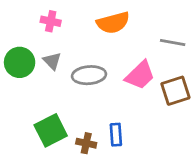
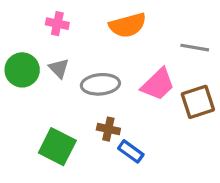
green square: (51, 130) -> (57, 147), turned -36
blue rectangle: (116, 135) -> (131, 151), turned -50
brown cross: (86, 143) -> (108, 129), moved

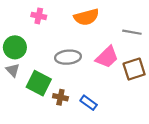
gray triangle: (59, 68) -> (13, 70), moved
brown cross: (108, 129) -> (60, 97), moved
green square: (57, 147) -> (39, 83), moved

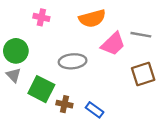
pink trapezoid: (107, 57) -> (113, 44), moved

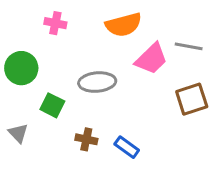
gray triangle: (14, 75) -> (18, 133), moved
green square: (41, 89) -> (52, 105), moved, size x0.7

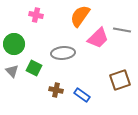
orange semicircle: (124, 25) -> (80, 16), turned 140
brown square: (192, 99) -> (120, 80), moved
gray triangle: (18, 133) -> (12, 71), moved

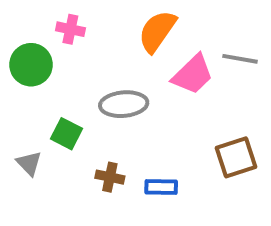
green circle: (14, 44) -> (31, 65), moved
gray triangle: (12, 71) -> (29, 163), moved
blue rectangle: (82, 95) -> (161, 187), turned -35

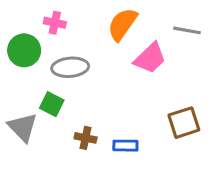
gray line: (240, 59) -> (187, 30), moved
gray ellipse: (124, 104) -> (70, 67), moved
gray triangle: (29, 163) -> (23, 127), size x1.5

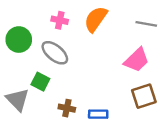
pink cross: (55, 23) -> (60, 20), moved
pink trapezoid: (150, 58) -> (137, 60), moved
gray ellipse: (70, 67) -> (55, 53), turned 44

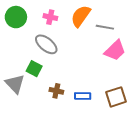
gray line: (146, 24) -> (105, 27), moved
green circle: (19, 40) -> (16, 17), moved
brown square: (144, 96) -> (116, 97), moved

